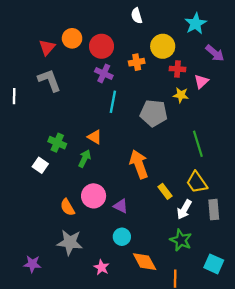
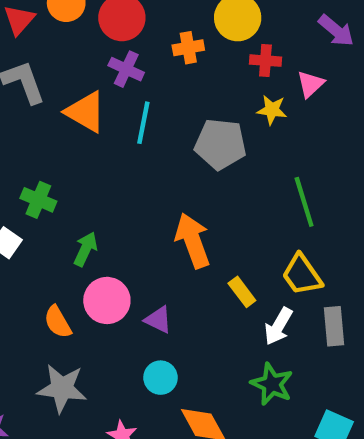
orange triangle: (95, 137) -> (86, 112), moved, size x1.5
green arrow: (84, 159) -> (86, 249), moved

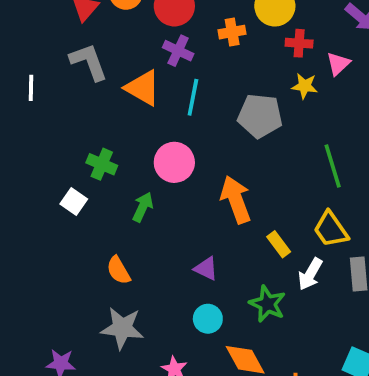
pink circle: (107, 300) -> (174, 162), moved
green star: (272, 384) -> (267, 304), moved

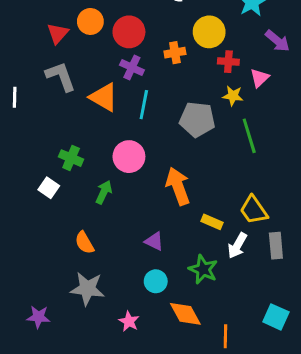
green line: (333, 166) -> (249, 136), moved
yellow rectangle: (279, 244) -> (212, 222), turned -30

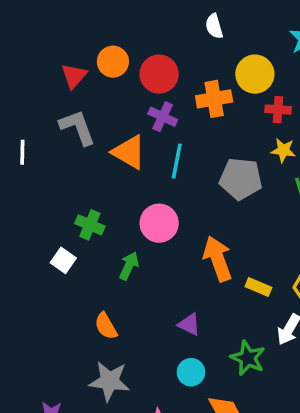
orange cross: (175, 53) -> (214, 99), size x1.4
yellow rectangle: (212, 222) -> (258, 287), moved

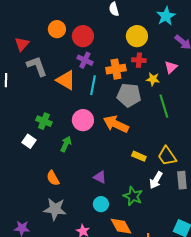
red triangle: (74, 76) -> (22, 44), moved
orange cross: (214, 99) -> (116, 69), moved
red cross: (278, 110) -> (139, 60), moved
orange arrow: (218, 259) -> (116, 124), moved, turned -45

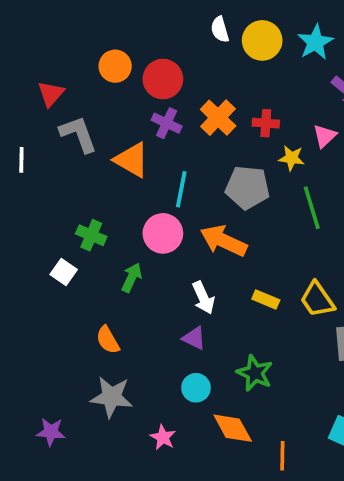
yellow circle: (137, 36) -> (262, 40), moved
orange cross: (116, 69) -> (218, 118), moved, turned -36
cyan line: (93, 85) -> (181, 189), moved
white arrow: (156, 180) -> (203, 298), moved, turned -54

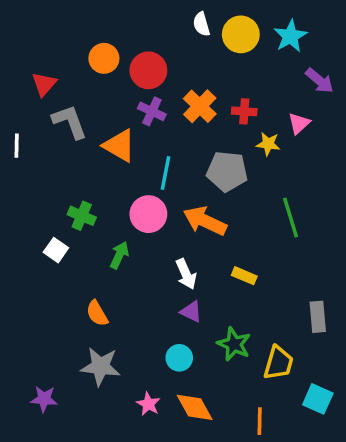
green line: (312, 208) -> (290, 218), moved
yellow trapezoid: (317, 300) -> (278, 363), moved, turned -129
purple triangle: (194, 338) -> (191, 312), moved
orange diamond: (233, 428) -> (195, 407), moved

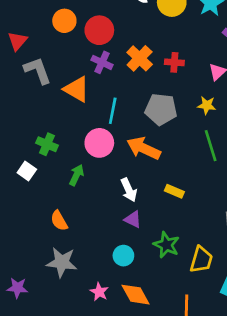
yellow star: (268, 144) -> (207, 105), moved

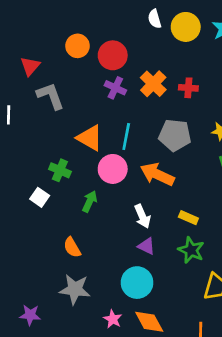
orange triangle: (76, 89) -> (90, 138), moved
green star: (166, 245) -> (191, 250), moved
cyan circle: (123, 256) -> (137, 283), size x1.5

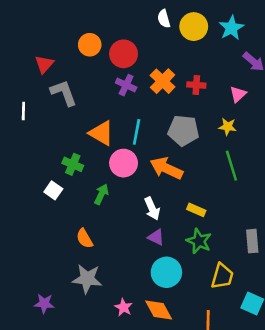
cyan circle: (137, 283) -> (166, 272), moved

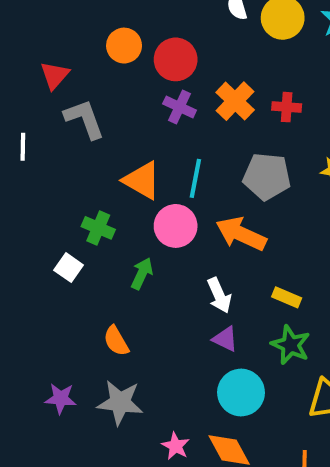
purple star: (44, 303) -> (61, 398), moved

